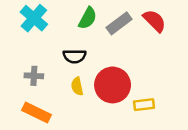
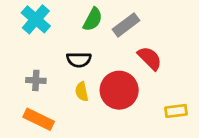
red semicircle: (154, 21) -> (150, 58), moved
yellow rectangle: (144, 105) -> (176, 111), moved

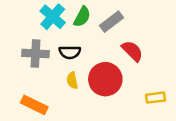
cyan cross: (36, 19) -> (53, 17), moved
gray cross: (36, 80) -> (36, 53), moved, size x1.5

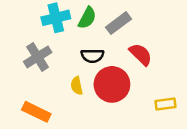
cyan cross: (53, 17) -> (56, 18), turned 35
black semicircle: (70, 52) -> (92, 56), moved
gray cross: (36, 53) -> (38, 57), turned -35

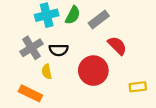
black semicircle: (92, 56) -> (59, 50), moved
yellow semicircle: (77, 86) -> (47, 72), moved

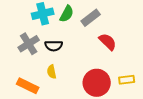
red circle: (93, 71) -> (97, 83), moved
yellow semicircle: (47, 72) -> (52, 72), moved

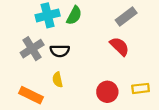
gray rectangle: (91, 18) -> (126, 17), moved
red circle: (97, 83) -> (107, 92), size x0.7

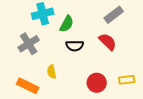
green semicircle: (74, 15) -> (67, 24), moved
black semicircle: (60, 51) -> (75, 46), moved

